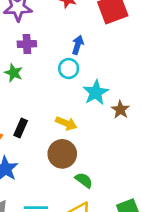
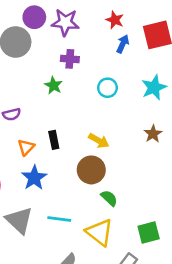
blue arrow: (78, 45) -> (123, 44), moved
cyan star: (96, 92) -> (154, 87), moved
black rectangle: (21, 128) -> (54, 140), turned -42

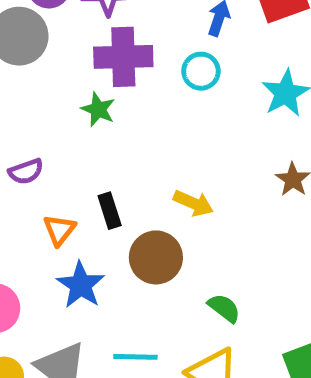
purple cross: (70, 59) -> (123, 57), size x1.6
cyan circle: (108, 88) -> (201, 71), moved
brown circle: (91, 170) -> (156, 257), moved

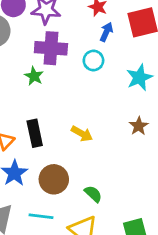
black rectangle: (110, 211) -> (35, 133), size x1.4
brown circle: (156, 257) -> (54, 179), moved

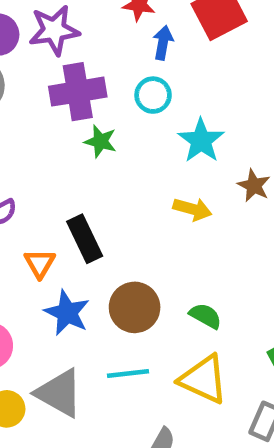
green star: (34, 76) -> (100, 141), moved
cyan star: (139, 78) -> (201, 140), moved
yellow arrow: (82, 134) -> (192, 209), moved

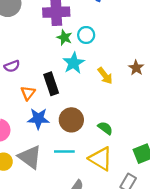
cyan circle: (153, 95) -> (86, 35), moved
cyan star: (201, 140) -> (74, 63), moved
yellow arrow: (192, 209) -> (105, 76), turned 30
blue star: (67, 313) -> (38, 119), turned -30

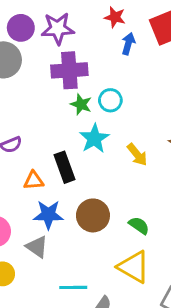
orange triangle: (28, 93) -> (34, 181), turned 49
cyan line: (64, 152) -> (73, 287), moved
gray triangle: (30, 157) -> (37, 247), moved, size x0.7

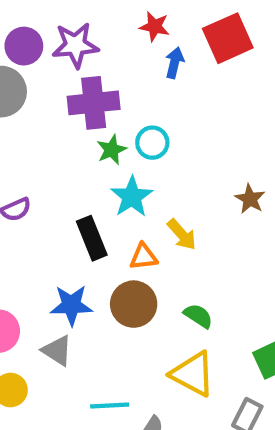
green star: (81, 104) -> (112, 150), turned 30
yellow arrow: (137, 155) -> (182, 234), moved
orange triangle: (34, 181) -> (144, 257), moved

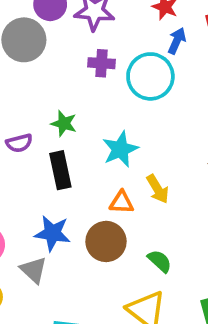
purple cross: (94, 103) -> (101, 63), size x0.6
cyan circle: (152, 143) -> (150, 76), moved, size x1.6
green star: (112, 150) -> (64, 123), moved, turned 30
black rectangle: (92, 238) -> (60, 170), moved

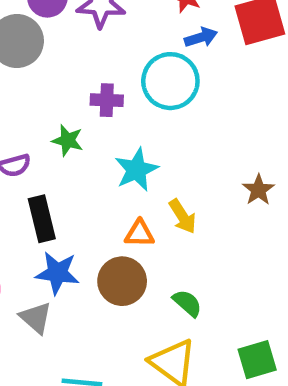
blue arrow: (177, 41) -> (201, 37), turned 50
purple cross: (101, 63) -> (107, 100), moved
black rectangle: (60, 170) -> (42, 219), moved

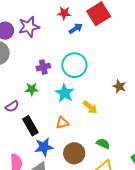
cyan circle: (170, 81) -> (74, 65), moved
orange triangle: (140, 234) -> (62, 123), moved
brown circle: (122, 281) -> (74, 153), moved

